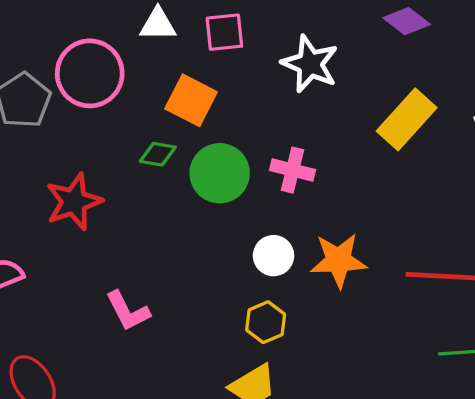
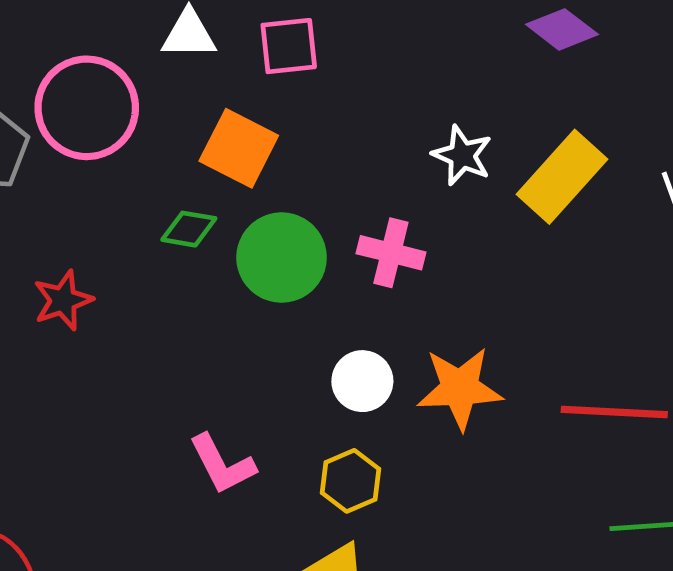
white star: (310, 64) -> (462, 155), moved, size x0.7
red star: (74, 202) -> (63, 300), size x0.7
pink L-shape: (128, 311) -> (222, 464), moved

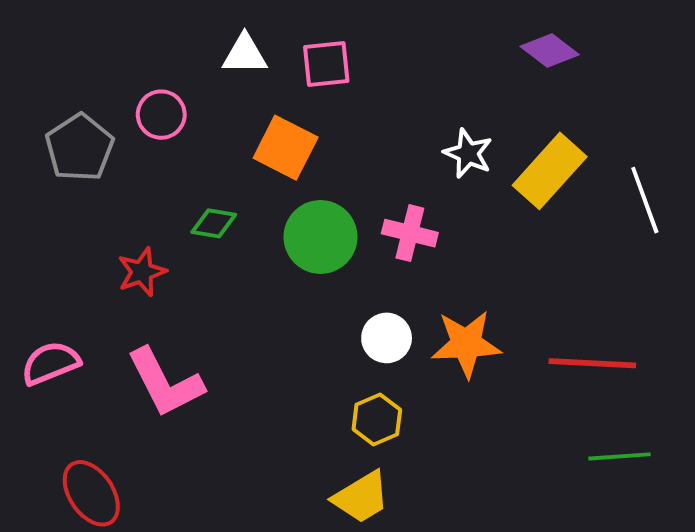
pink circle: (87, 108) -> (161, 115), size x0.6
green diamond: (189, 229) -> (214, 223), moved
pink L-shape: (222, 464) -> (165, 383), moved, size x1.4

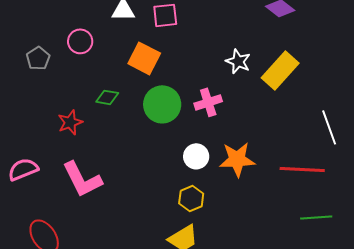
gray pentagon: (80, 148) -> (38, 58), size x0.7
white line: (645, 200) -> (329, 127), moved
pink cross: (410, 233) -> (208, 102), turned -32

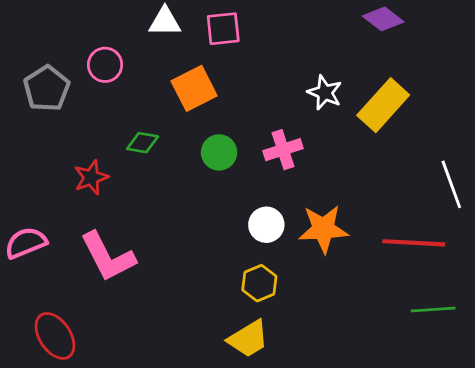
gray pentagon: (38, 58) -> (47, 88), size x1.4
orange square: (144, 58) -> (194, 88), turned 36
green circle: (162, 104) -> (219, 152), size x0.7

